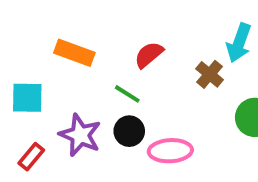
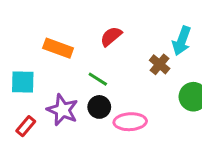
red semicircle: (149, 55) -> (111, 36), moved

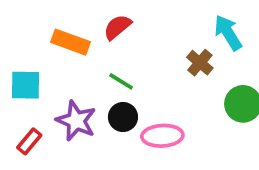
red semicircle: (111, 36) -> (117, 27), moved
cyan arrow: (182, 41) -> (228, 33), turned 128

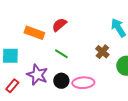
brown cross: (200, 63) -> (102, 52), moved
black circle: (123, 117) -> (61, 81), moved

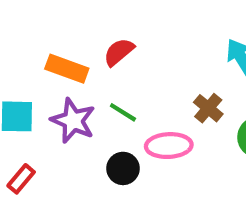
purple star: (37, 75) -> (73, 121), moved
pink ellipse: (83, 83) -> (169, 146), moved

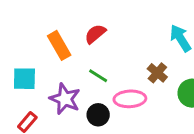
orange rectangle: (67, 69) -> (59, 45), turned 40
purple star: (73, 121) -> (65, 99), moved

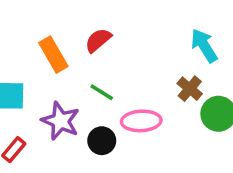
brown cross: (157, 73) -> (190, 89), moved

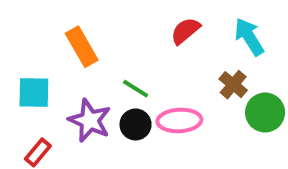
red semicircle: (98, 40) -> (185, 31), moved
black circle: (102, 141) -> (136, 124), moved

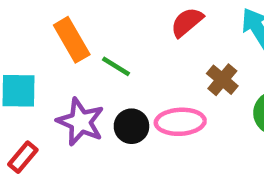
brown cross: (233, 85) -> (222, 80), moved
green line: (136, 89) -> (116, 66), moved

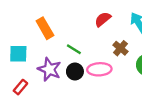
green line: (116, 66) -> (74, 49), moved

